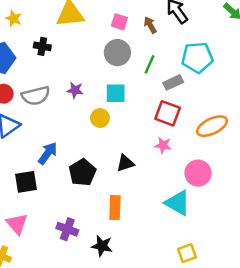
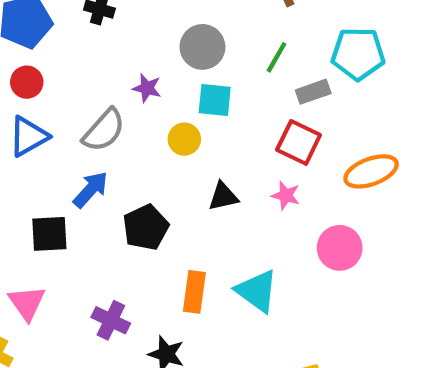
gray circle: (117, 53) -> (202, 47), moved
gray semicircle: (36, 96) -> (104, 130), moved, turned -40
black triangle: (125, 163) -> (223, 196), moved
cyan triangle: (178, 203) -> (257, 291), moved

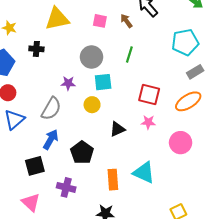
cyan pentagon: (358, 54) -> (185, 42), moved
gray rectangle: (313, 92) -> (195, 72), moved
purple cross: (111, 320) -> (66, 187), moved

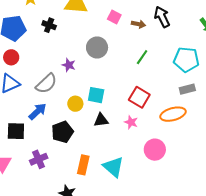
brown arrow: (126, 21) -> (139, 24), turned 120
green line: (129, 54) -> (142, 57), moved
cyan square: (103, 82) -> (96, 95), moved
yellow circle: (92, 105) -> (75, 104), moved
purple cross: (66, 187) -> (39, 159), turned 36

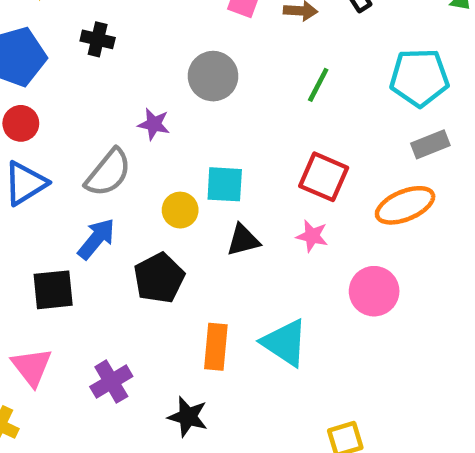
purple cross: (39, 159) -> (111, 382), moved

